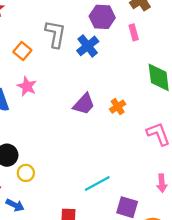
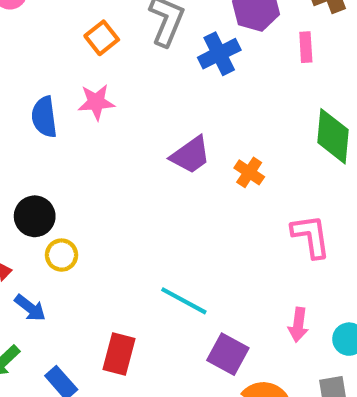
pink star: (27, 86) -> (96, 102), turned 30
orange cross: (118, 107) -> (249, 172), turned -35
cyan line: (97, 184) -> (184, 301), turned 45

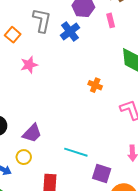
pink star: (96, 102) -> (29, 65), moved
purple trapezoid: (191, 155) -> (32, 133), moved
yellow circle: (62, 255) -> (24, 157), moved

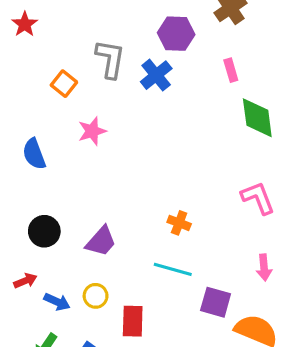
pink rectangle: (111, 20) -> (231, 70), moved
orange cross: (95, 85) -> (179, 223), moved
yellow circle: (24, 157) -> (96, 296), moved

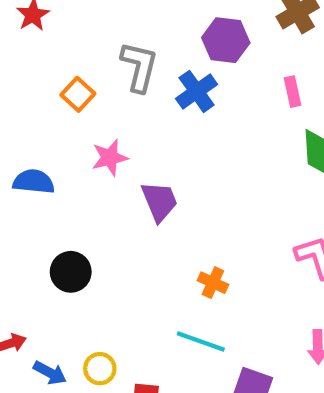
blue semicircle: (34, 154) -> (34, 182), turned 112
black circle: (44, 231) -> (71, 272), moved
purple trapezoid: (101, 241) -> (160, 201), moved, turned -68

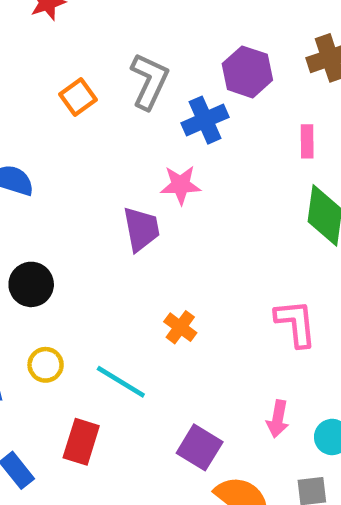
pink star: (110, 158) -> (181, 185), moved
cyan line: (201, 341) -> (121, 382), moved
yellow circle: (100, 369) -> (46, 365), moved

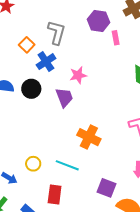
blue cross: (205, 120) -> (46, 62), moved
pink rectangle: (307, 141) -> (116, 38), moved
black circle: (31, 284) -> (31, 89), moved
orange cross: (180, 327) -> (89, 137), size x1.6

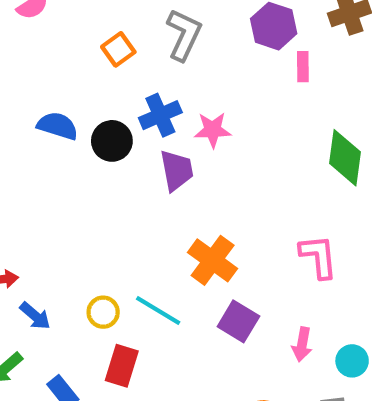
blue cross: (46, 62) -> (160, 115), moved
yellow circle: (33, 164) -> (103, 312), moved
purple square: (107, 188) -> (238, 321), moved

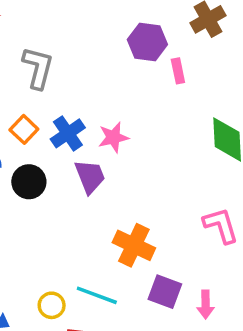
gray L-shape: (184, 35) -> (38, 68), moved
orange square: (118, 49) -> (24, 129), moved
black circle: (112, 141) -> (29, 182), moved
pink arrow: (302, 344) -> (206, 305), moved

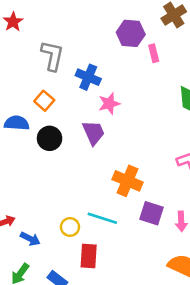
blue cross: (68, 133) -> (88, 77), moved, turned -30

